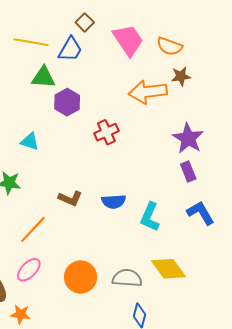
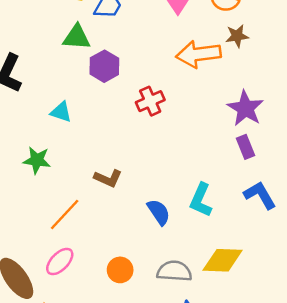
blue semicircle: (114, 201) -> (159, 212), moved, turned -120
yellow diamond: (169, 269) -> (223, 260), turned -52
orange circle: (81, 277) -> (120, 270), size x0.7

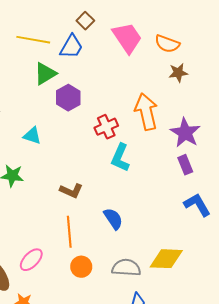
green triangle: (77, 37) -> (45, 74), turned -35
orange arrow: (198, 54) -> (146, 112), moved, turned 84
cyan L-shape: (201, 200) -> (120, 158), moved
orange line: (65, 214) -> (69, 232), moved, turned -48

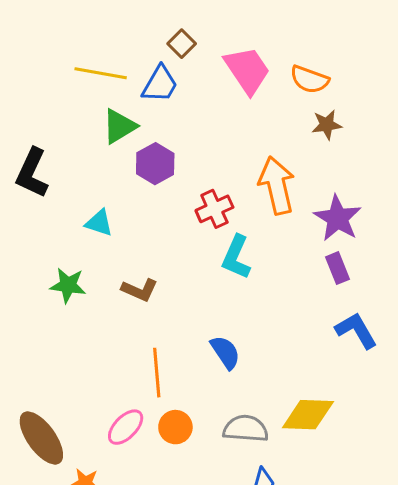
brown L-shape: (71, 191) -> (140, 290), moved
pink ellipse: (31, 260) -> (126, 427), moved

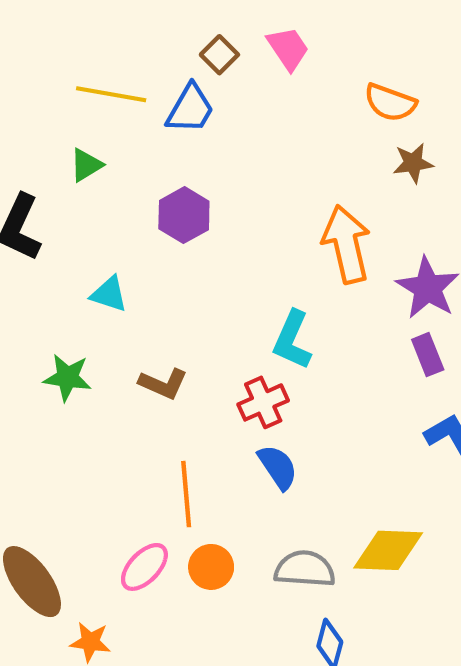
pink trapezoid: (247, 70) -> (288, 48), moved, size x0.7
green triangle: (119, 126) -> (86, 165), moved, size x0.7
red cross: (214, 209) -> (263, 402), moved

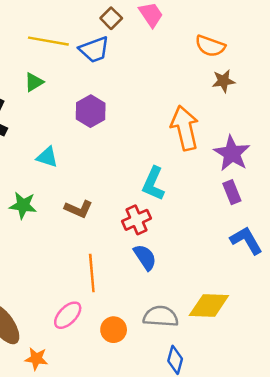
blue trapezoid: (190, 109) -> (94, 50), turned 40
orange circle: (211, 567) -> (114, 330), moved

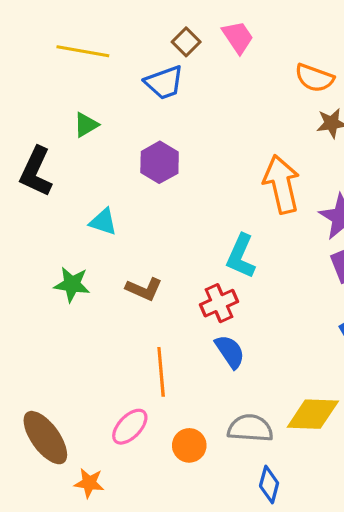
yellow line: (48, 41) -> (83, 51), moved

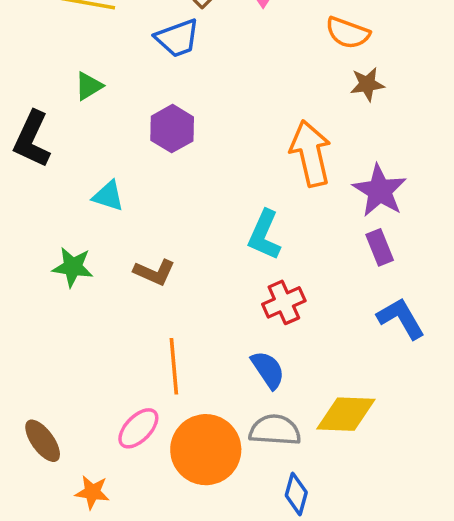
red cross: (219, 303) -> (284, 302), moved
blue semicircle: (230, 352) -> (268, 370), moved
brown ellipse: (45, 438) -> (43, 441), size x0.7
orange circle: (189, 445) -> (206, 450), size x1.8

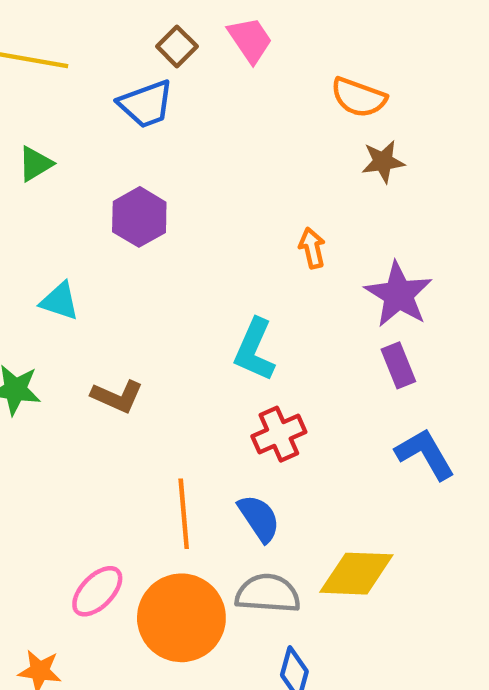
orange arrow: (310, 153) -> (312, 248), size x0.5
orange line: (174, 366) -> (184, 514), moved

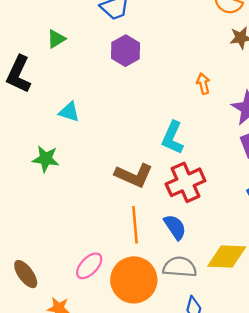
purple hexagon: (139, 217) -> (126, 51), moved
brown L-shape: (117, 396) -> (134, 175), moved, size x1.4
red cross: (279, 434) -> (186, 182), size x1.4

